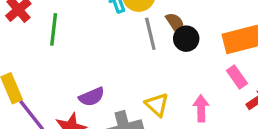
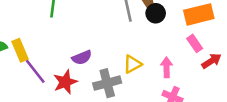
yellow triangle: (157, 105) -> (132, 64), turned 48

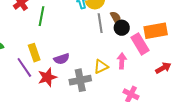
pink rectangle: (195, 43) -> (140, 44), moved, size x1.5
yellow rectangle: (20, 50) -> (34, 53), moved
pink arrow: (167, 67) -> (122, 61), moved

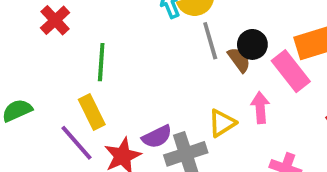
green line: (42, 16) -> (101, 62), moved
brown semicircle: (116, 18) -> (239, 60), moved
purple semicircle: (62, 59) -> (157, 137), moved

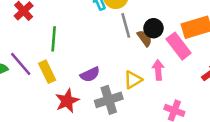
purple semicircle: (157, 137) -> (90, 74), moved
purple line: (77, 143) -> (21, 64), moved

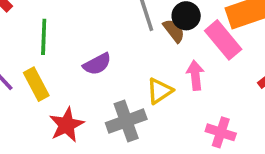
purple semicircle: (90, 74) -> (97, 64), moved

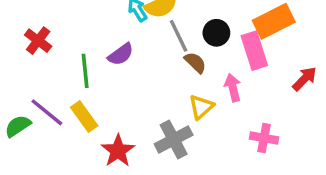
brown semicircle: (174, 31) -> (195, 63), moved
pink rectangle: (223, 40) -> (254, 51), turned 30
purple semicircle: (97, 64) -> (121, 54), moved

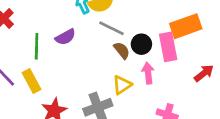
black circle: (216, 33) -> (141, 44), moved
gray line: (179, 36) -> (111, 28), turned -45

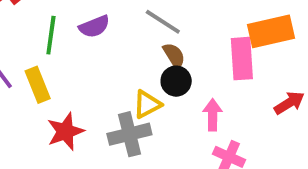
black circle: (141, 44) -> (176, 81), moved
pink arrow: (148, 73) -> (213, 115), moved
yellow triangle: (122, 85) -> (147, 104), moved

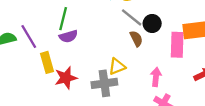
purple semicircle: (94, 27) -> (68, 36), moved
black circle: (176, 81) -> (152, 23), moved
yellow rectangle: (38, 85) -> (47, 62), moved

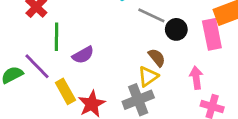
green line: (63, 19) -> (56, 37), moved
black circle: (152, 23) -> (176, 29), moved
brown semicircle: (136, 39) -> (157, 58), moved

